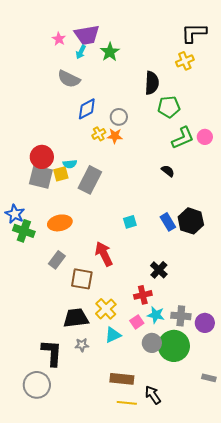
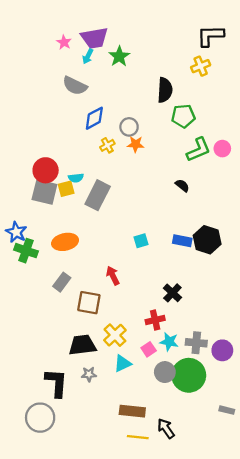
orange star: (115, 136) -> (136, 144), moved
blue rectangle: (168, 222) -> (182, 241), turned -48
red arrow: (104, 254) -> (113, 276), size x0.7

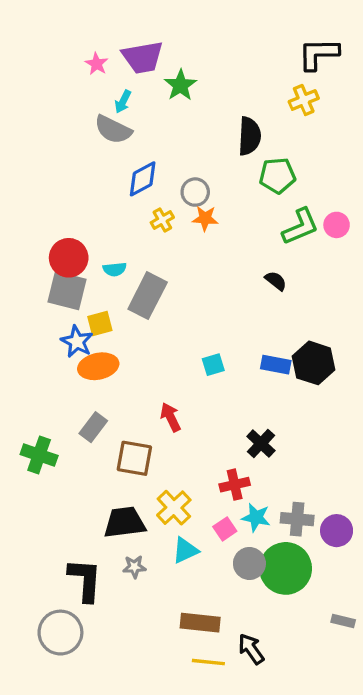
cyan arrow: (88, 56) -> (123, 102), moved
yellow square: (66, 189) -> (100, 324), moved
blue star: (16, 232) -> (77, 342), moved
green cross: (26, 251) -> (39, 455), moved

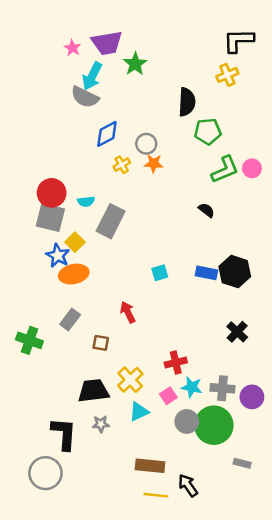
cyan arrow: (123, 102) -> (92, 76), size x1.6
yellow square: (100, 324) -> (75, 242), turned -30
black cross: (261, 444) -> (237, 332), moved
brown square: (134, 458) -> (101, 343), size x0.6
gray rectangle: (343, 621) -> (242, 463), moved

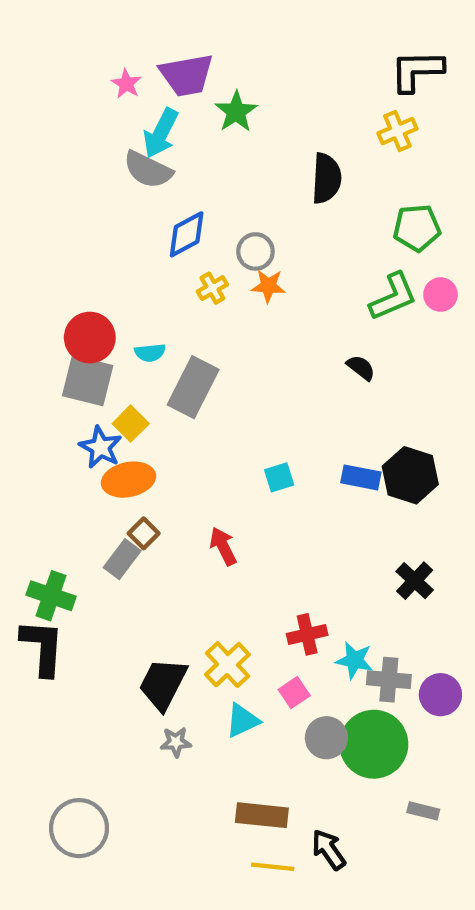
green pentagon: (208, 131) -> (417, 228), moved
brown square: (101, 343) -> (144, 533), moved, turned 35
cyan star: (192, 387) -> (354, 660), moved
black trapezoid: (93, 391) -> (163, 684), turned -56
black L-shape: (64, 434) -> (42, 647), moved

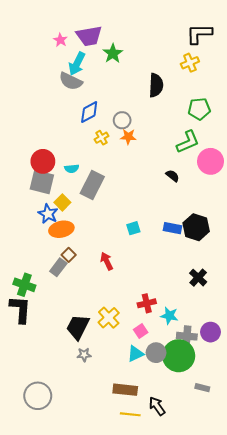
pink circle: (440, 295) -> (211, 161), moved, size x1.6
gray cross: (389, 680) -> (187, 336), moved
cyan triangle: (243, 721) -> (135, 354), moved

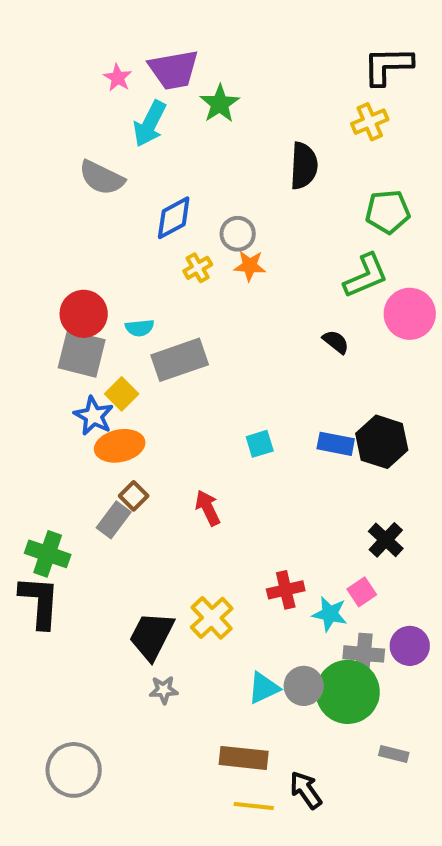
gray semicircle: (71, 81) -> (102, 178), moved
gray rectangle: (92, 185) -> (180, 360), turned 44
pink square: (141, 331) -> (362, 592), moved

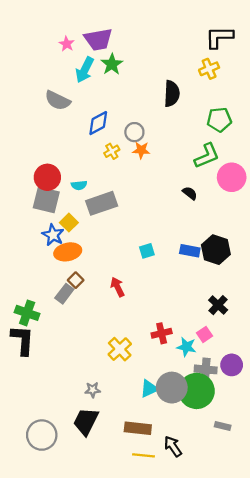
green star: (220, 104) -> (112, 64), moved
black trapezoid: (152, 636) -> (86, 421), moved
gray circle: (304, 686) -> (172, 388), size x1.4

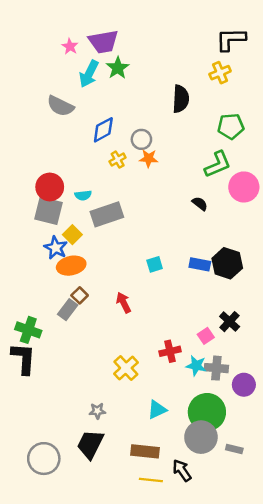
pink square: (205, 334) -> (206, 336), moved
gray cross: (206, 369) -> (216, 368), moved
gray circle: (172, 388) -> (201, 437), moved

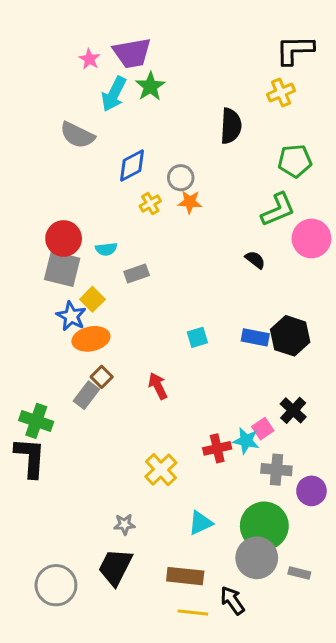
gray rectangle: (107, 214) -> (137, 273), size x0.6
cyan star: (196, 366) -> (246, 441), moved

